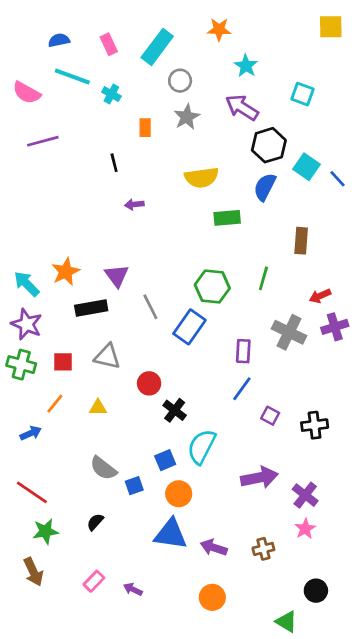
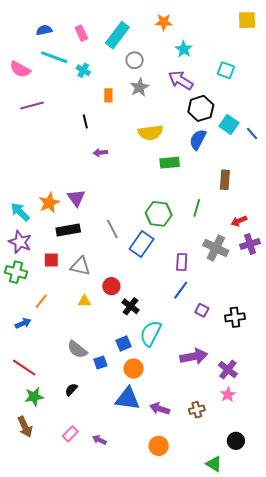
purple triangle: (117, 276) -> (76, 198), moved
red square: (63, 362) -> (51, 260), moved
yellow triangle: (98, 408) -> (84, 301), moved

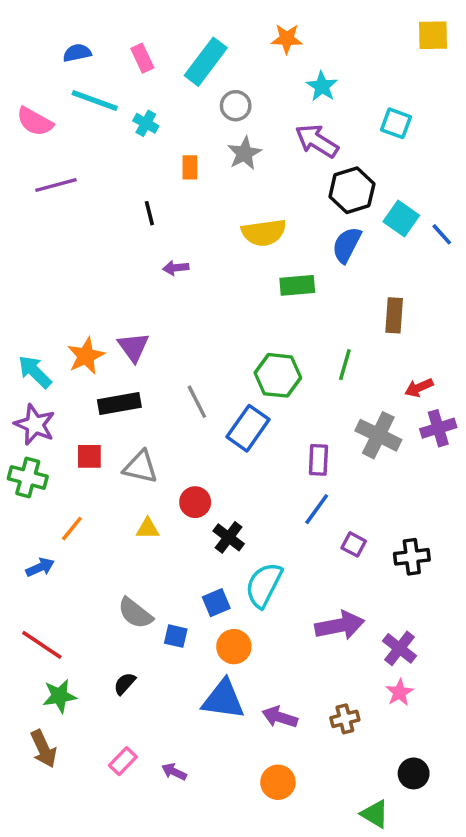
blue square: (100, 362) -> (176, 636), turned 32

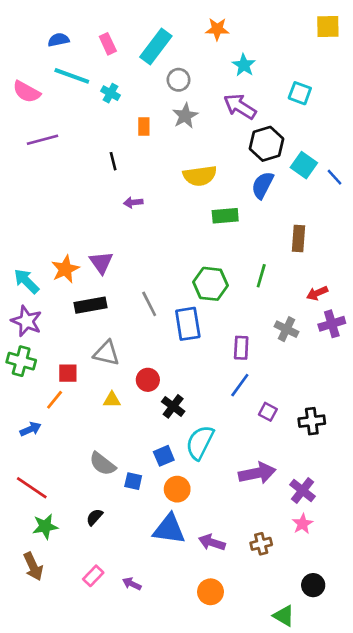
blue rectangle: (248, 428) -> (188, 324), turned -44
gray cross: (378, 435) -> (286, 329), size x0.7
red square: (89, 456) -> (68, 373), moved

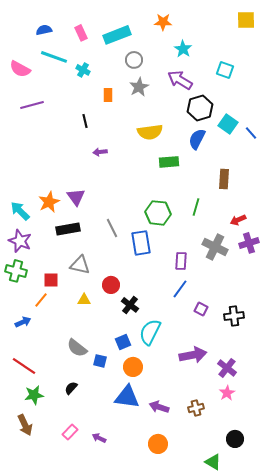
cyan rectangle: (156, 46) -> (117, 35), turned 32
gray cross: (286, 329) -> (215, 247), size x1.4

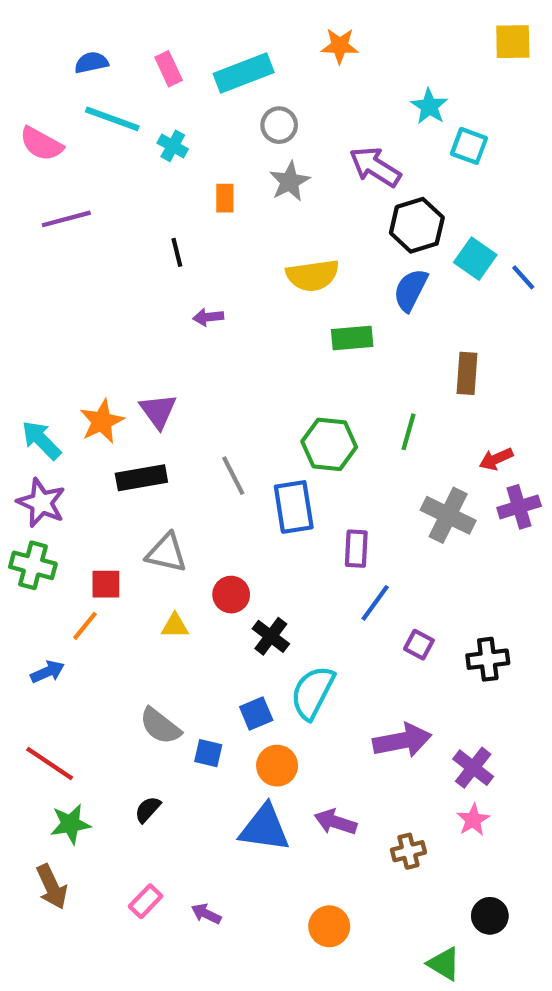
cyan star: (183, 49) -> (429, 106), moved
purple rectangle: (181, 261) -> (356, 549), moved
purple arrow: (159, 407) -> (335, 822), moved

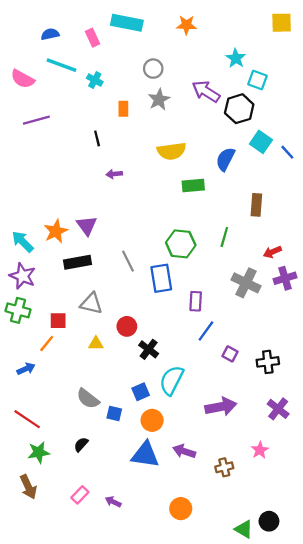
cyan rectangle: (244, 73) -> (127, 23), moved, turned 32
black hexagon: (417, 225) -> (239, 109), moved
purple cross: (473, 768) -> (278, 409), moved
black circle: (490, 916) -> (269, 521), moved

